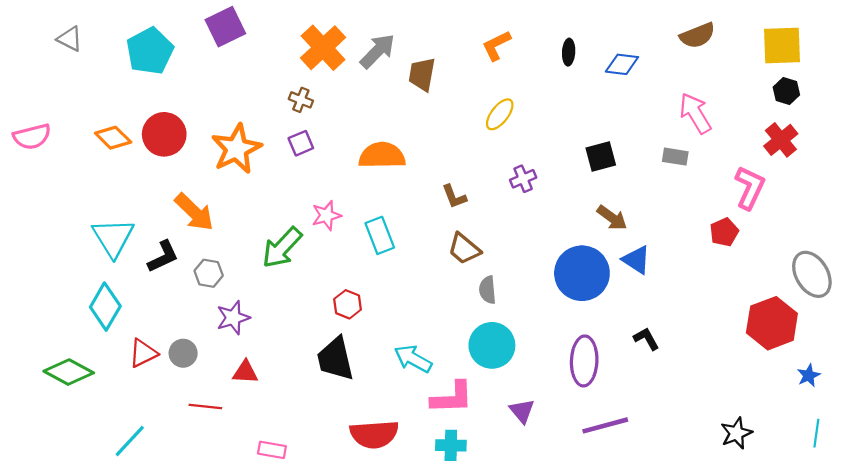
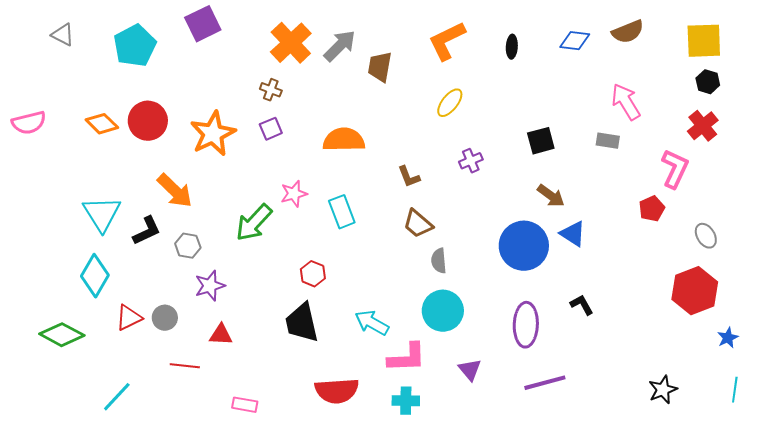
orange L-shape: (496, 45) -> (447, 41), size x1.4
blue diamond: (622, 64) -> (575, 41), moved
gray ellipse: (812, 274) -> (706, 236), moved, size x0.6

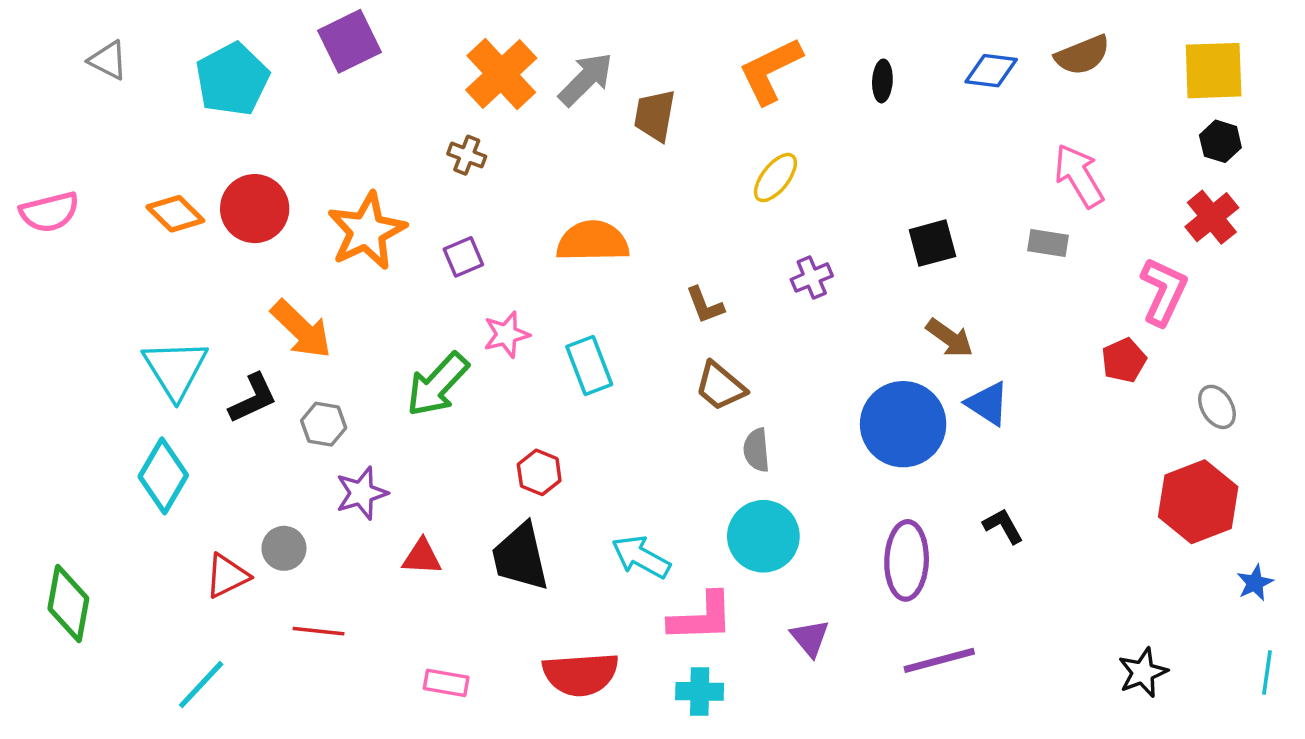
purple square: (271, 129) -> (463, 257), moved
red triangle: (129, 318) -> (227, 576), moved
green diamond: (62, 335) -> (68, 604), moved, turned 72
red triangle: (221, 335) -> (422, 557), moved
pink rectangle: (245, 405) -> (446, 683), moved

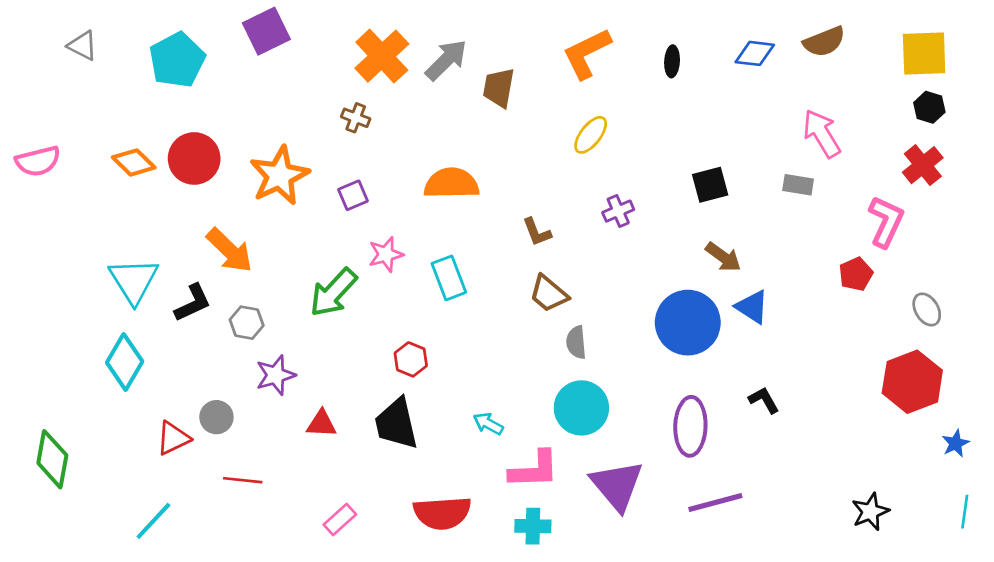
cyan arrow: (641, 557) -> (488, 424), size x0.7
purple triangle: (810, 638) -> (617, 485), size x1.8
pink rectangle: (446, 683) -> (340, 520), turned -52

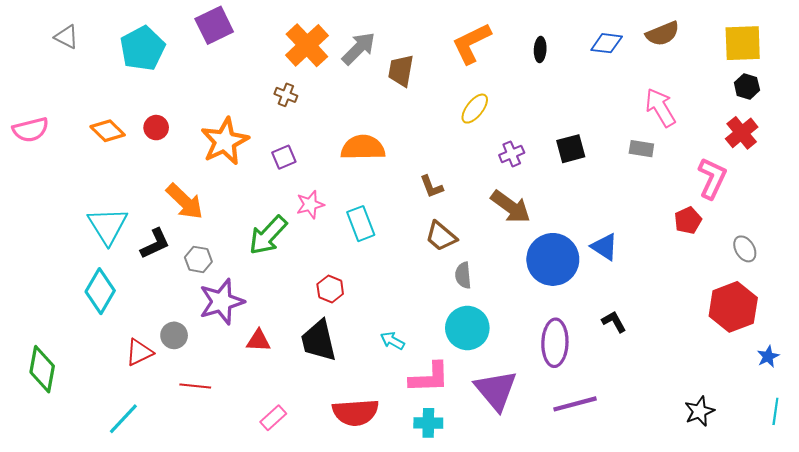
red circle: (194, 158) -> (156, 128), size x0.6
purple cross: (618, 211) -> (512, 154), moved
brown arrow: (723, 257) -> (511, 207), moved, size x1.4
purple star: (276, 375) -> (222, 302), size x1.4

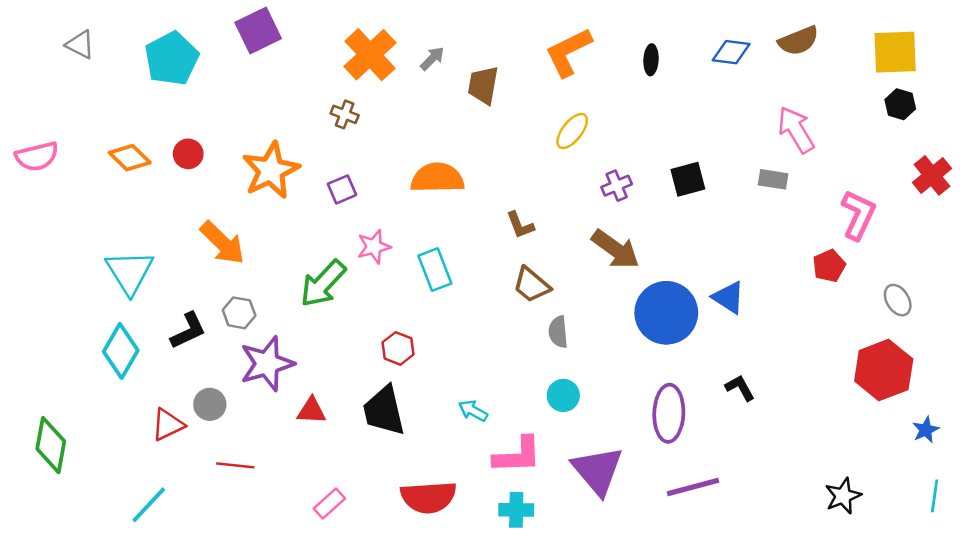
gray arrow: (359, 48) -> (432, 58), size x0.6
red cross: (742, 133) -> (932, 175), moved
black L-shape: (155, 244) -> (188, 331), moved
cyan circle: (467, 328) -> (563, 395), size x0.6

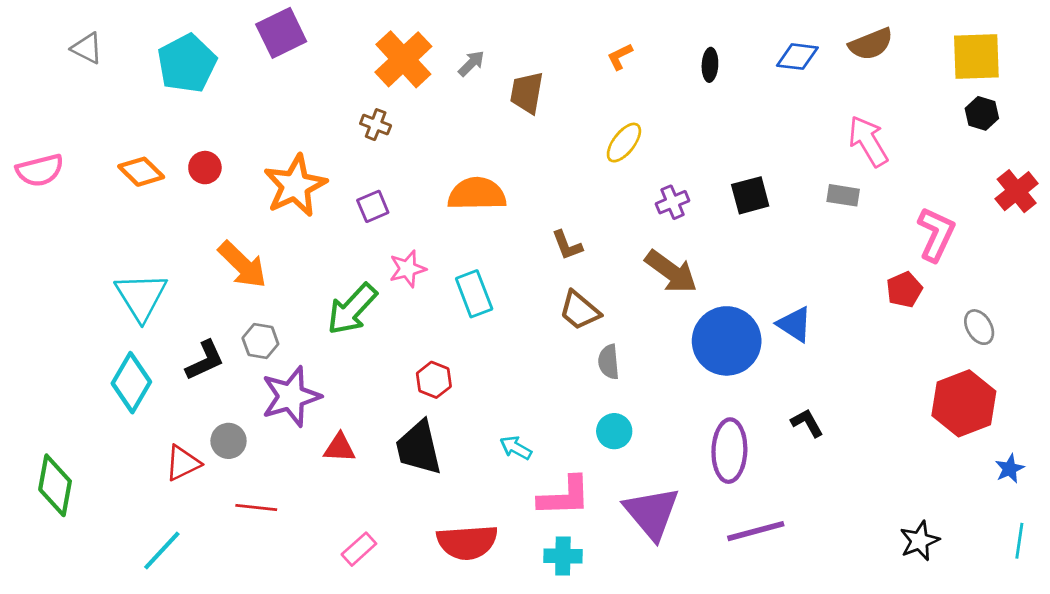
orange L-shape: (568, 52) -> (620, 57), size x0.5

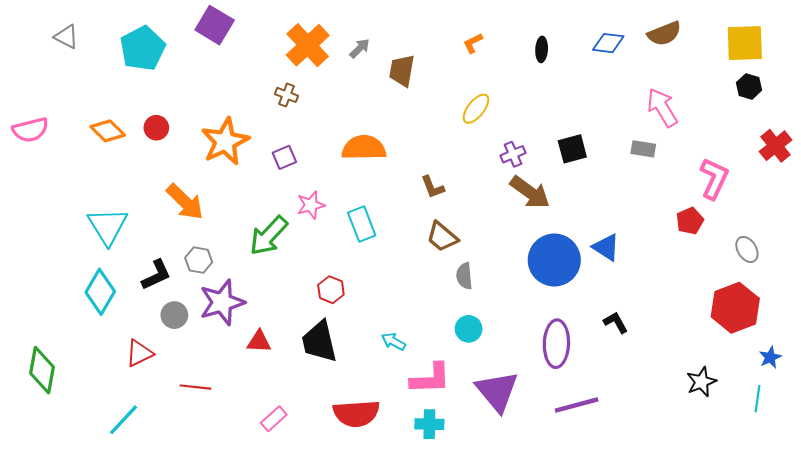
purple square: (281, 33) -> (215, 25), turned -33
brown arrow: (671, 272) -> (530, 192), moved
gray circle: (229, 441) -> (174, 315), moved
black star: (919, 541) -> (701, 382), moved
cyan line: (1019, 541) -> (758, 399), moved

